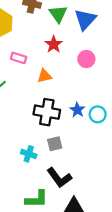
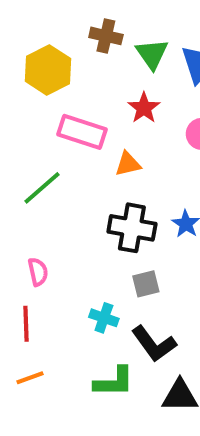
pink rectangle: (19, 58) -> (82, 132), size x1.6
cyan cross: (29, 154) -> (104, 318), moved

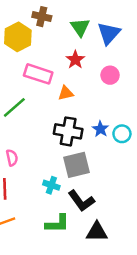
brown cross: (106, 36) -> (42, 17), moved
gray square: (146, 284) -> (77, 165), size x1.6

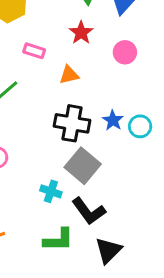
pink rectangle: (38, 74) -> (34, 51), size x0.6
gray square: (77, 165) -> (83, 166), turned -36
black triangle: (97, 232) -> (108, 250), turned -45

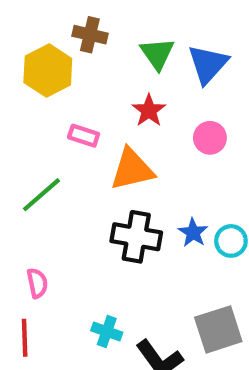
orange triangle: (69, 75) -> (132, 169), size x1.6
gray square: (83, 166) -> (218, 329), moved, turned 32

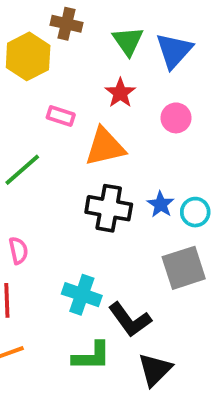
gray square: (218, 329) -> (184, 268), moved
cyan cross: (107, 332) -> (82, 295), size x1.4

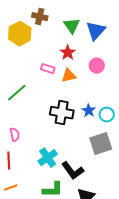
pink rectangle: (61, 116) -> (48, 69), moved
orange triangle: (105, 147) -> (69, 76), moved, size x0.7
cyan cross: (82, 295) -> (48, 158), turned 36

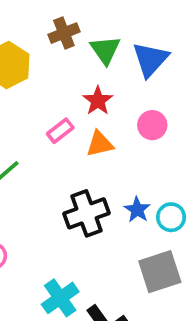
brown cross: (40, 17) -> (64, 33), moved, turned -35
pink rectangle: (48, 69) -> (60, 131), turned -56
black cross: (62, 113) -> (86, 213), turned -30

